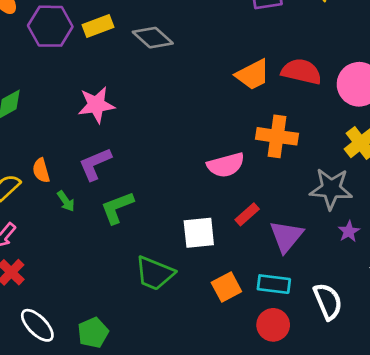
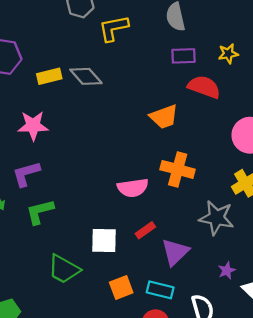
yellow rectangle: (98, 26) -> (49, 76), moved
red semicircle: (301, 72) -> (204, 87), moved
purple star: (349, 231) -> (227, 271), moved

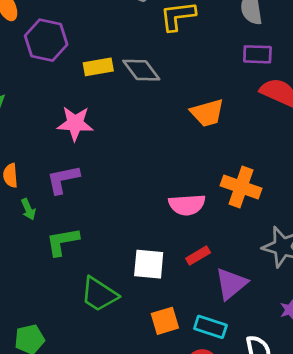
orange trapezoid: (164, 117) -> (207, 113), moved
green L-shape: (40, 212) -> (62, 242), moved

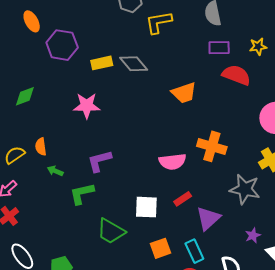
purple L-shape: (63, 179) -> (99, 161), moved
green arrow: (28, 209) -> (55, 171), turned 140
cyan rectangle: (210, 327) -> (194, 251), turned 50

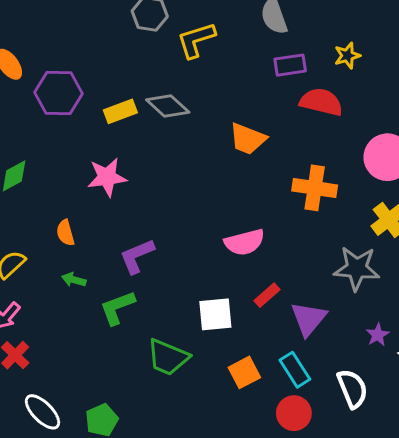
orange trapezoid: (184, 93) -> (248, 139), turned 48
orange cross: (212, 146) -> (315, 188), moved
orange semicircle: (41, 147) -> (65, 233), moved

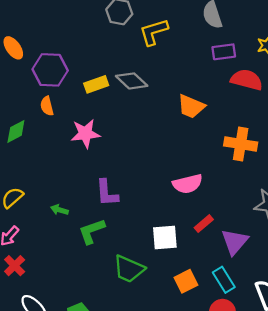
orange semicircle: (65, 233) -> (47, 106), moved
purple L-shape: (137, 256) -> (107, 193), turned -72

